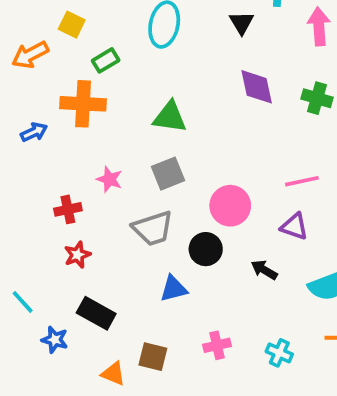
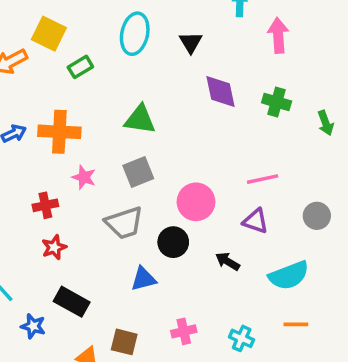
black triangle: (242, 23) -> (191, 42), moved
yellow square: (72, 25) -> (49, 34), size x1.4
orange cross: (83, 104) -> (59, 132), moved

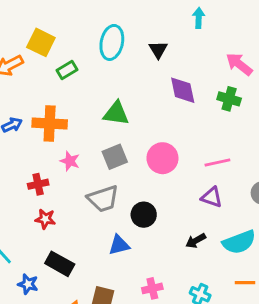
pink arrow: (278, 35) -> (239, 64), moved, turned -48
pink circle: (196, 202) -> (162, 158), moved
red star: (54, 247) -> (45, 219), turned 30
black arrow: (228, 261) -> (196, 241), moved, turned -60

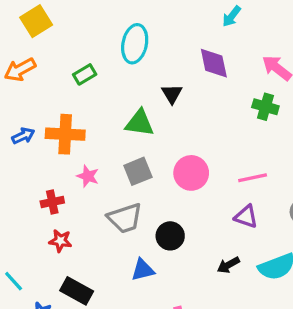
cyan arrow: (199, 18) -> (232, 16), turned -144
yellow square: (41, 42) -> (36, 21), moved, turned 32
black triangle: (158, 50) -> (172, 94), moved
purple diamond: (183, 90) -> (214, 63), moved

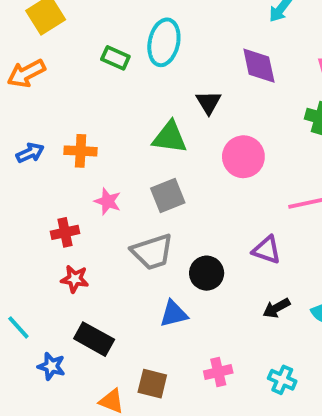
green rectangle: (85, 74) -> (115, 58), moved, turned 55
orange cross: (65, 134) -> (81, 151), size x0.7
pink circle: (191, 173) -> (243, 157), moved
purple triangle: (246, 217) -> (267, 250), moved

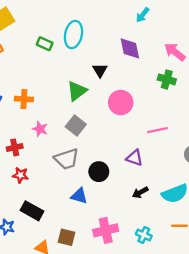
green triangle: (170, 137) -> (77, 91), turned -45
gray square: (168, 196) -> (76, 126), turned -30
blue triangle: (174, 314) -> (79, 196), turned 30
pink cross: (218, 372) -> (106, 230), size x1.5

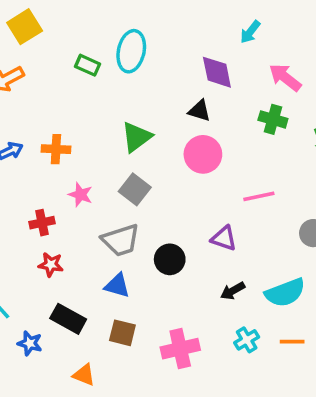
cyan arrow: (143, 15) -> (250, 32), moved
black triangle: (100, 70) -> (199, 111), moved, turned -42
blue triangle: (79, 196) -> (117, 286), moved
cyan cross: (144, 235) -> (247, 340), moved, turned 35
brown square: (67, 237) -> (122, 333), moved

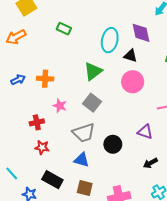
cyan ellipse: (131, 51) -> (110, 40), moved

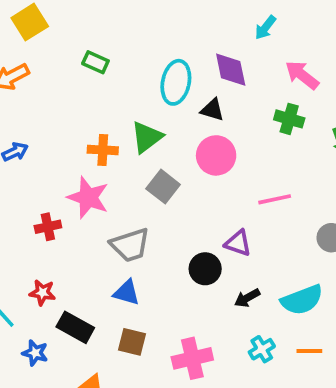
orange cross: (45, 79) -> (103, 150), moved
gray square: (92, 103) -> (163, 187), moved
pink star: (60, 106) -> (88, 197), size x1.6
black circle: (113, 144) -> (205, 269), moved
red star: (42, 147) -> (42, 293), moved

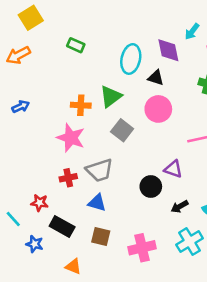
cyan arrow: (265, 28) -> (192, 31), moved
red cross: (48, 227) -> (68, 178), moved
cyan cross: (262, 349) -> (190, 242), size x1.5

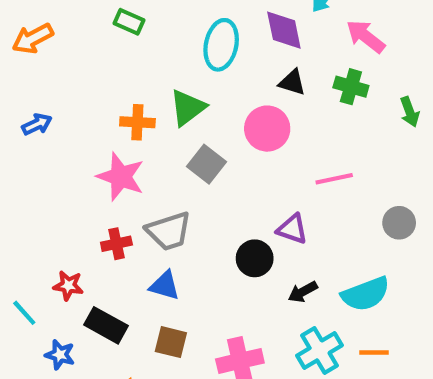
black triangle: (156, 78) -> (292, 82), moved

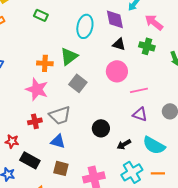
pink circle: (267, 129) -> (117, 71), moved
purple triangle: (292, 229) -> (140, 114), moved
cyan semicircle: (366, 294) -> (154, 145), turned 50

